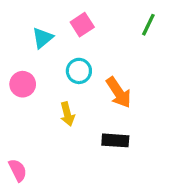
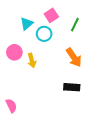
green line: (148, 25) -> (75, 25), moved
cyan circle: (79, 71) -> (44, 34), moved
yellow arrow: (67, 114) -> (32, 61), moved

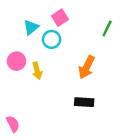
green line: (75, 25) -> (107, 29), moved
orange arrow: (74, 57) -> (87, 67), turned 60

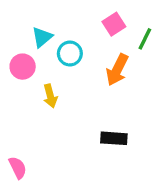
pink square: (60, 18) -> (114, 24), moved
pink circle: (17, 61) -> (23, 67), moved
orange arrow: (87, 67) -> (117, 70), moved

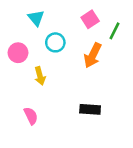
cyan triangle: (42, 37) -> (36, 18), moved, turned -30
pink semicircle: (18, 168) -> (31, 116), moved

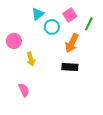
cyan triangle: (36, 18) -> (38, 14), moved, turned 32
cyan circle: (55, 42) -> (52, 27), moved
black rectangle: (90, 109) -> (70, 67), moved

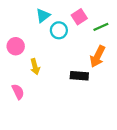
green line: (89, 24) -> (101, 27), turned 40
orange arrow: (72, 43) -> (98, 56), moved
pink semicircle: (24, 90) -> (18, 92), moved

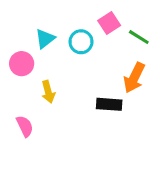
cyan triangle: (43, 16) -> (45, 39), moved
green line: (101, 27) -> (139, 37), turned 56

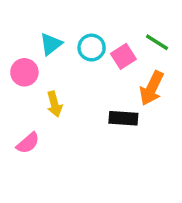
pink square: (109, 23) -> (123, 56), moved
pink semicircle: (25, 126) -> (28, 143), turned 75

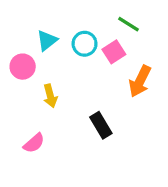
green line: (157, 42) -> (129, 24), moved
black rectangle: (123, 118) -> (101, 125), moved, turned 55
pink semicircle: (28, 143) -> (34, 143), moved

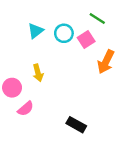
pink circle: (23, 67) -> (12, 88), moved
black rectangle: (101, 125) -> (76, 125), moved, turned -30

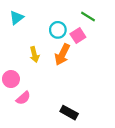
cyan triangle: (35, 31) -> (17, 18), moved
orange arrow: (106, 62) -> (62, 54), moved
yellow arrow: (38, 73) -> (34, 54), moved

